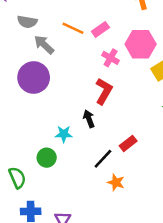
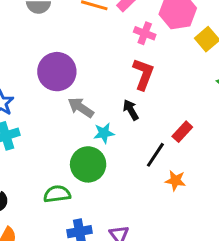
gray arrow: (44, 45) -> (81, 108), moved
green circle: (47, 158) -> (88, 164), size x1.5
green semicircle: (17, 178) -> (57, 194), turned -65

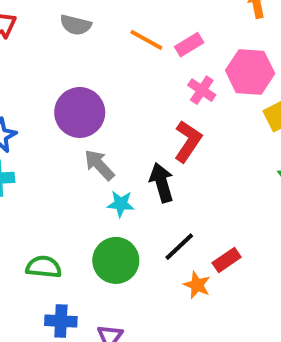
black arrow: (131, 110) -> (162, 183), size x1.4
red rectangle: (182, 132) -> (227, 260), moved
green circle: (88, 164) -> (116, 260), moved

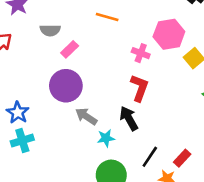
orange line: (146, 40) -> (107, 17), moved
pink rectangle: (189, 45) -> (70, 49), moved

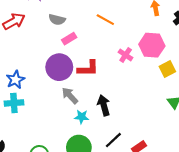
red L-shape: (139, 88) -> (88, 68), moved, turned 55

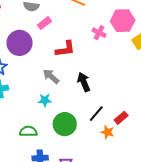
purple circle: (59, 67) -> (20, 43), moved
cyan star: (82, 117) -> (45, 100), moved

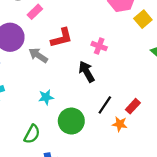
pink cross: (99, 33) -> (99, 46), moved
gray arrow: (51, 76) -> (38, 55), moved
green semicircle: (28, 131) -> (32, 134), turned 126

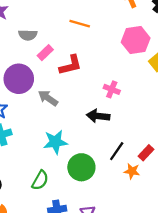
red L-shape: (62, 38) -> (71, 65), moved
black arrow: (87, 72) -> (98, 116), turned -55
cyan star: (46, 97) -> (55, 142), size x1.5

